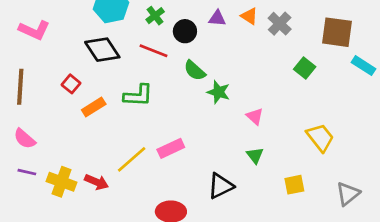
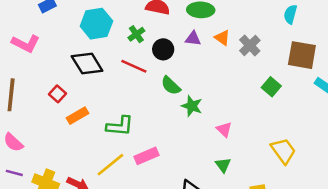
green L-shape: (138, 95) -> (120, 126), moved

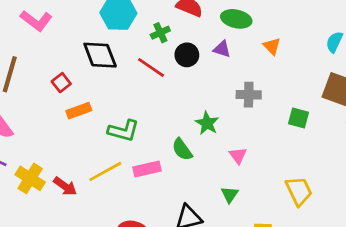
orange triangle: (222, 38) -> (272, 46), moved
gray cross: (250, 45) -> (249, 95), moved, turned 35
green semicircle: (171, 86) -> (182, 149), moved
green square: (271, 87) -> (299, 118), turned -36

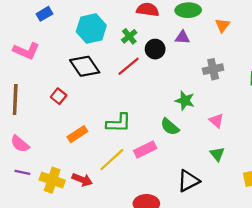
orange triangle: (272, 46) -> (222, 25), turned 35
red line: (151, 68) -> (129, 66), turned -60
orange rectangle: (79, 111) -> (77, 134), moved

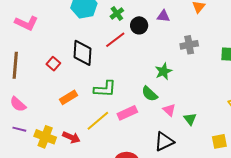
black diamond: (85, 66) -> (82, 53), moved, turned 36
green star: (185, 101) -> (164, 71), turned 30
pink triangle: (216, 121) -> (169, 110), moved

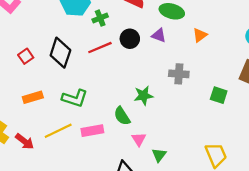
green cross: (117, 13) -> (100, 18), moved

